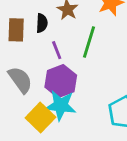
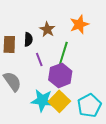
purple hexagon: (61, 81) -> (60, 75), moved
yellow square: (40, 118) -> (59, 101), moved

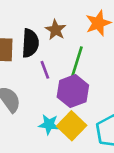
black semicircle: (28, 39) -> (30, 43), size x1.5
cyan star: (42, 100) -> (49, 124), size x0.7

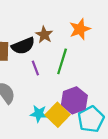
black semicircle: (30, 43) -> (23, 46), turned 65
purple hexagon: (73, 91) -> (74, 100), moved

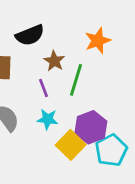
brown star: (44, 35) -> (54, 61), moved
black semicircle: (23, 46) -> (30, 35), moved
cyan star: (39, 114) -> (48, 119), moved

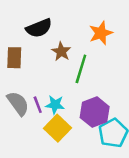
purple line: (43, 88) -> (38, 105), moved
yellow square: (71, 145) -> (57, 128), moved

